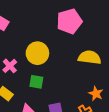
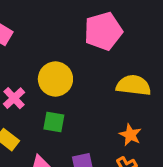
orange star: (96, 94) -> (130, 135), moved

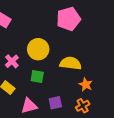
yellow semicircle: (134, 85) -> (70, 63), moved

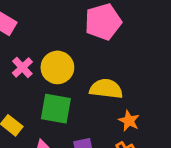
pink cross: (12, 61) -> (22, 67), moved
green square: (37, 76) -> (56, 109), size x1.5

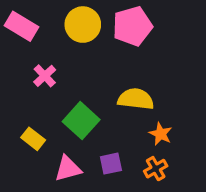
yellow circle: (57, 67) -> (83, 25), moved
green square: (56, 109) -> (81, 121), turned 32

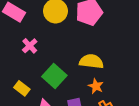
orange star: (161, 134) -> (96, 86), moved

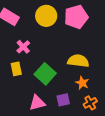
yellow rectangle: (22, 88) -> (16, 69), moved, turned 40

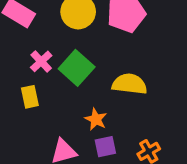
green square: (45, 74) -> (77, 68), moved
orange star: (82, 83) -> (96, 119), moved

